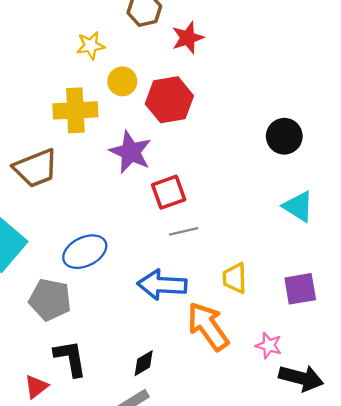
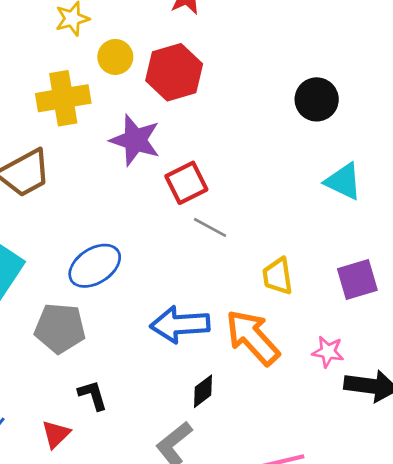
gray line: (184, 231) -> (210, 227), turned 48
blue arrow: (162, 285) -> (180, 324), moved
black L-shape: (70, 358) -> (93, 395), size x0.7
black diamond: (144, 363) -> (203, 391), moved

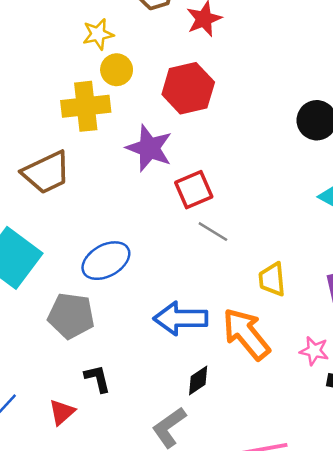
yellow circle: (115, 57) -> (117, 70), moved

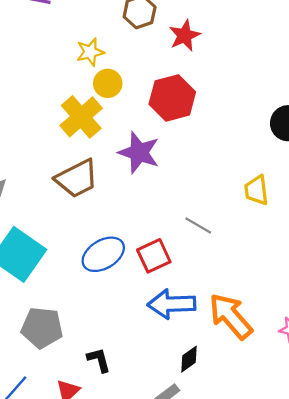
yellow cross: (86, 106) -> (81, 117), turned -33
brown trapezoid: (46, 172) -> (77, 179), moved
red square: (194, 190) -> (154, 256), moved
yellow trapezoid: (272, 279) -> (256, 190), moved
gray pentagon: (71, 316) -> (42, 328), moved

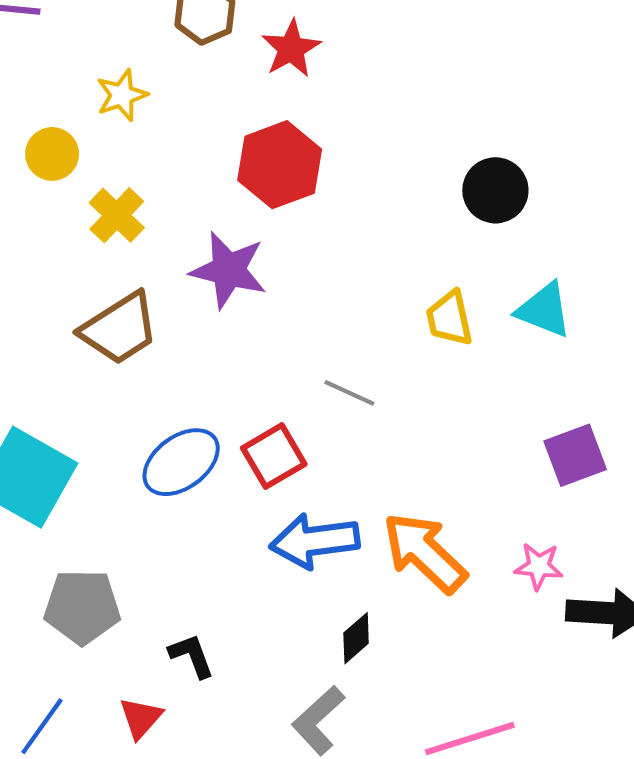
yellow circle: (108, 83) -> (52, 154), moved
yellow cross: (81, 117) -> (117, 215), size x0.7

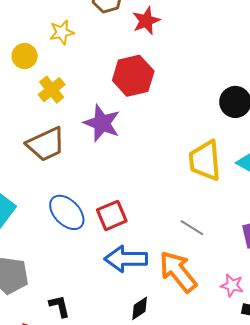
yellow trapezoid: (449, 318) -> (205, 160), size x1.5
gray line: (349, 393) -> (192, 228), moved
blue ellipse: (181, 462) -> (67, 212), turned 75

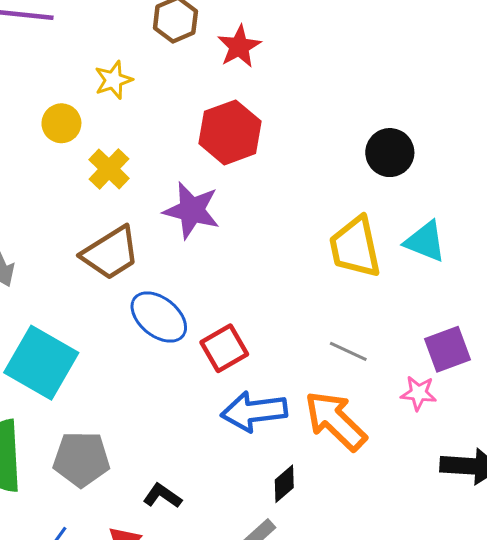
blue ellipse: (67, 212) -> (159, 317), moved
pink star: (232, 285) -> (419, 393), moved
black L-shape: (59, 306) -> (162, 496), turned -35

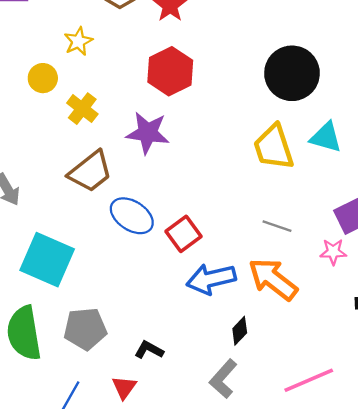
black circle: (390, 153) -> (292, 73), size x1.5

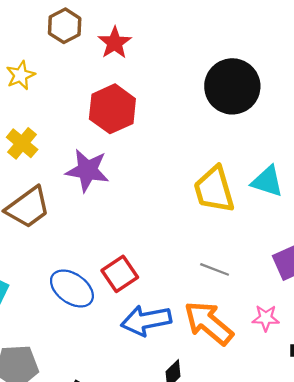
black circle: (292, 73) -> (232, 86), moved
blue ellipse: (132, 216) -> (72, 288), moved
pink star: (333, 252) -> (266, 318), moved

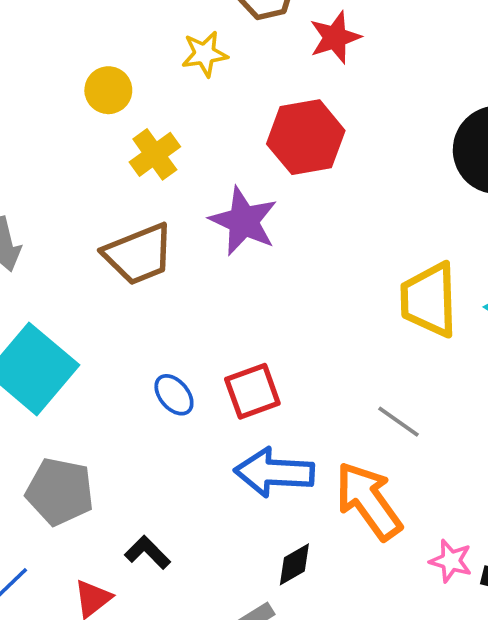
yellow star: (21, 75) -> (205, 54), moved
blue ellipse: (72, 288) -> (174, 395), size x0.6
pink star: (266, 318) -> (451, 561), moved

